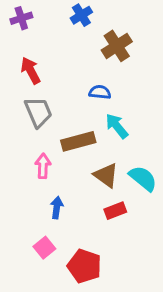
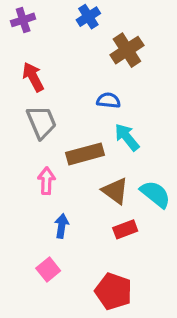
red pentagon: (84, 266) -> (113, 291), moved

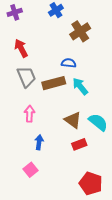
brown rectangle: (85, 154) -> (54, 83), moved
red pentagon: (113, 291) -> (91, 183), moved

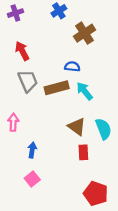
pink arrow: (30, 114) -> (13, 122), moved
cyan semicircle: (98, 122) -> (103, 129), turned 30
blue arrow: (39, 142) -> (32, 150), moved
red rectangle: (79, 144) -> (83, 152), turned -72

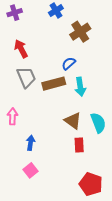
blue semicircle: (72, 67) -> (69, 63), turned -48
cyan arrow: (85, 91) -> (80, 87), turned -150

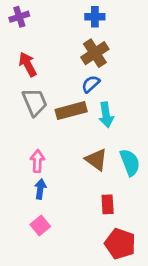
blue cross: (56, 11) -> (95, 17), moved, turned 32
brown cross: (80, 32) -> (95, 53), moved
pink arrow: (13, 116) -> (37, 161), moved
red rectangle: (79, 145) -> (108, 204), moved

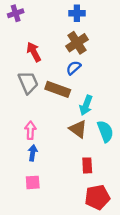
red arrow: (28, 64) -> (34, 52), moved
brown rectangle: (71, 111) -> (58, 89), turned 35
cyan arrow: (106, 115) -> (86, 105), moved, turned 30
pink square: (40, 225) -> (33, 182), turned 35
red pentagon: (120, 244) -> (97, 197), turned -30

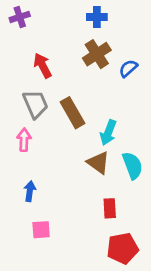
blue semicircle: (74, 68) -> (128, 68), moved
brown rectangle: (58, 89) -> (73, 113), turned 40
pink arrow: (30, 130) -> (24, 140), moved
blue arrow: (33, 153) -> (30, 191), moved

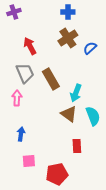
red pentagon: (123, 248) -> (57, 174), moved

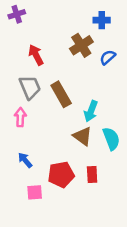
blue cross: (68, 12) -> (102, 20), moved
blue arrow: (21, 134) -> (25, 160), turned -48
red pentagon: (57, 174) -> (61, 175), moved

